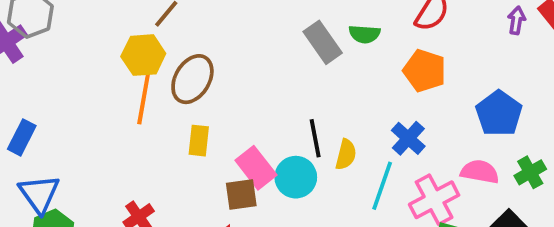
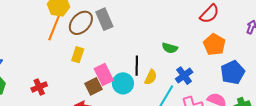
green semicircle: (365, 34) -> (170, 48), moved
gray rectangle: (323, 42) -> (104, 19), moved
orange pentagon: (425, 71) -> (214, 44), moved
brown square: (241, 194) -> (94, 86), turned -30

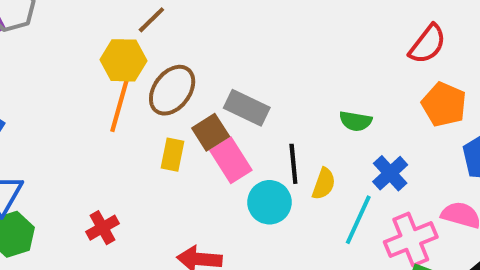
gray rectangle: (104, 19) -> (247, 108), moved, turned -35
pink rectangle: (104, 74) -> (231, 160), moved
brown square: (94, 86) -> (211, 132), moved

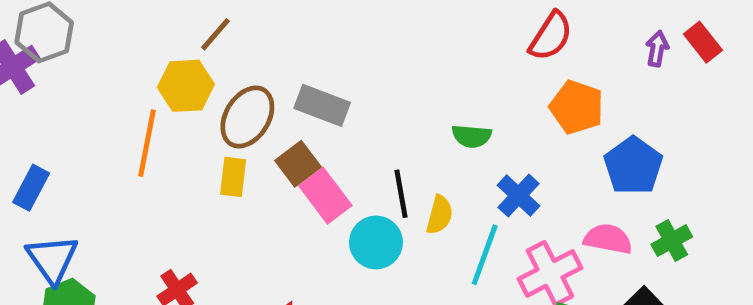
orange line: (120, 105) -> (147, 143), moved
gray rectangle: (247, 108) -> (322, 105), moved
yellow rectangle: (172, 155) -> (233, 177), moved

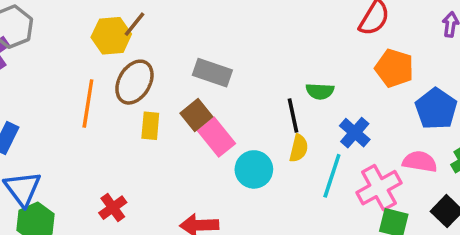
yellow hexagon: (186, 86) -> (111, 36), moved
brown ellipse: (247, 117) -> (134, 82), moved
black line: (401, 194) -> (293, 116), moved

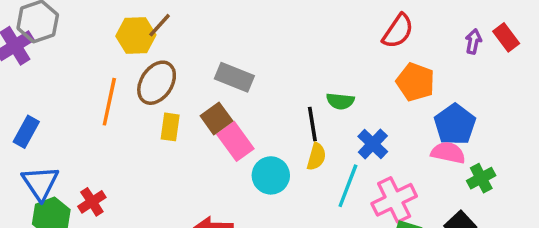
pink semicircle: (420, 162) -> (448, 153), moved
red cross: (113, 208) -> (92, 202), moved

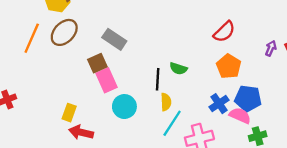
blue pentagon: (455, 124) -> (248, 98), turned 30
yellow rectangle: (170, 127) -> (69, 113), moved
blue cross: (373, 144) -> (219, 104), moved
yellow semicircle: (316, 157) -> (166, 102), moved, turned -30

